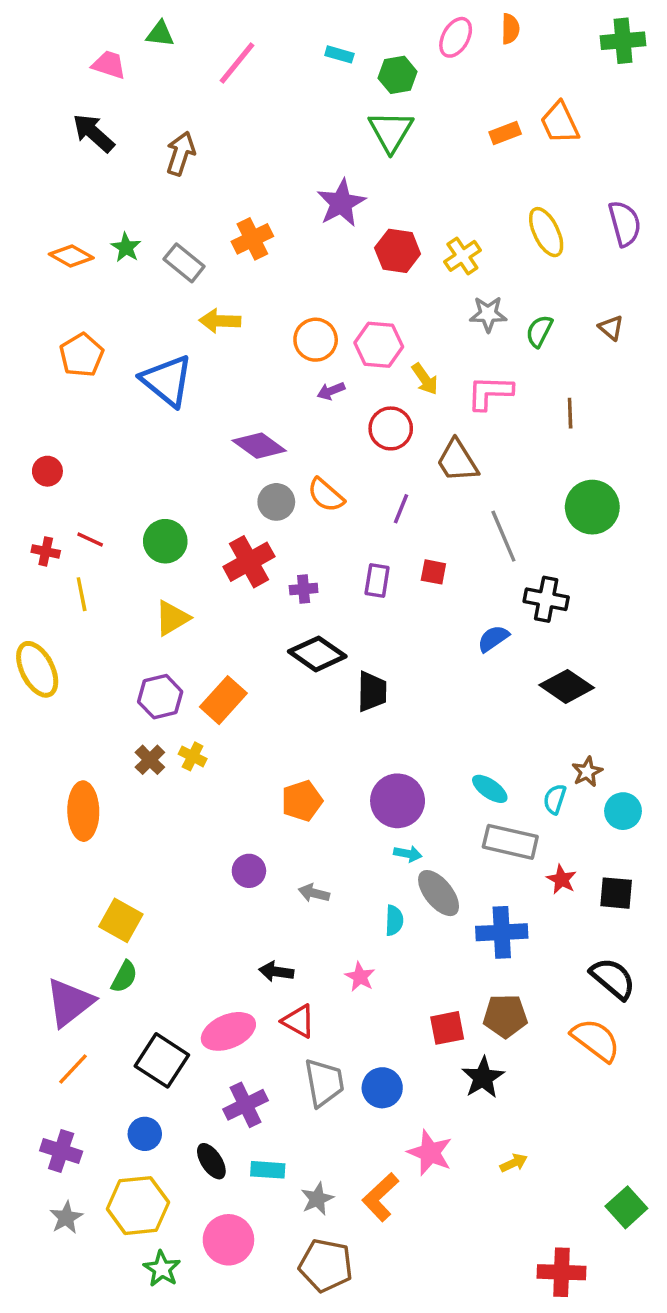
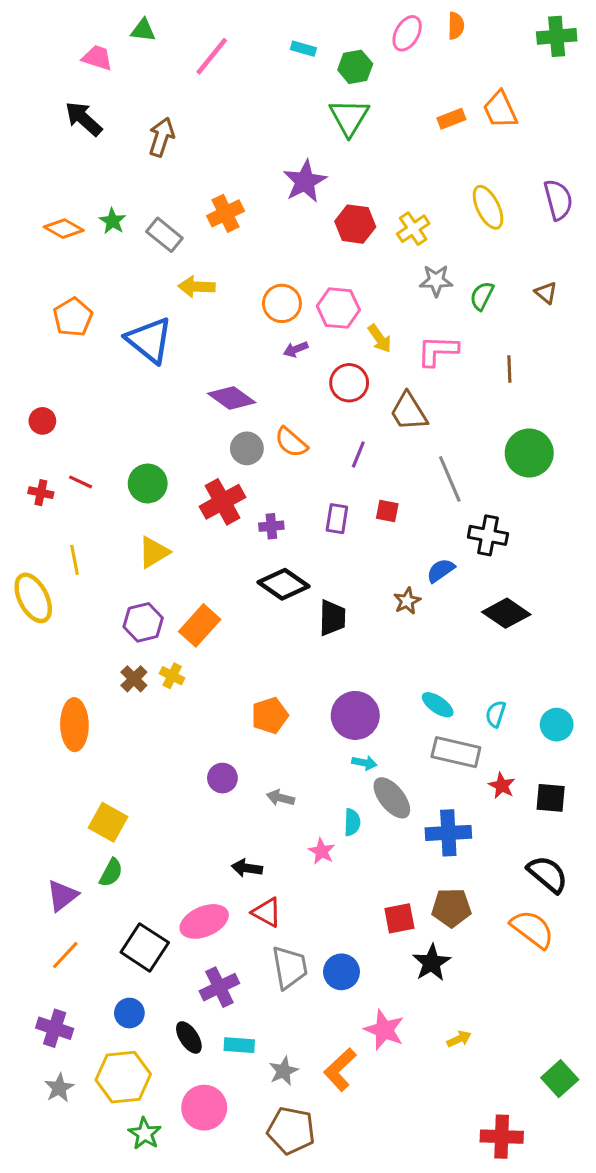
yellow line: (82, 594) -> (74, 560), moved
brown star: (587, 772) -> (407, 601), moved
pink star: (360, 977) -> (322, 851), moved
purple triangle: (70, 1002) -> (62, 896), size x0.7

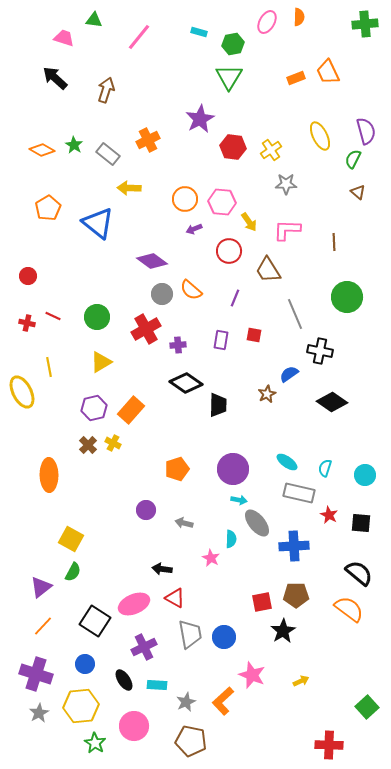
green semicircle: (482, 296) -> (353, 159), moved
purple cross: (55, 1028) -> (36, 674), size x1.4

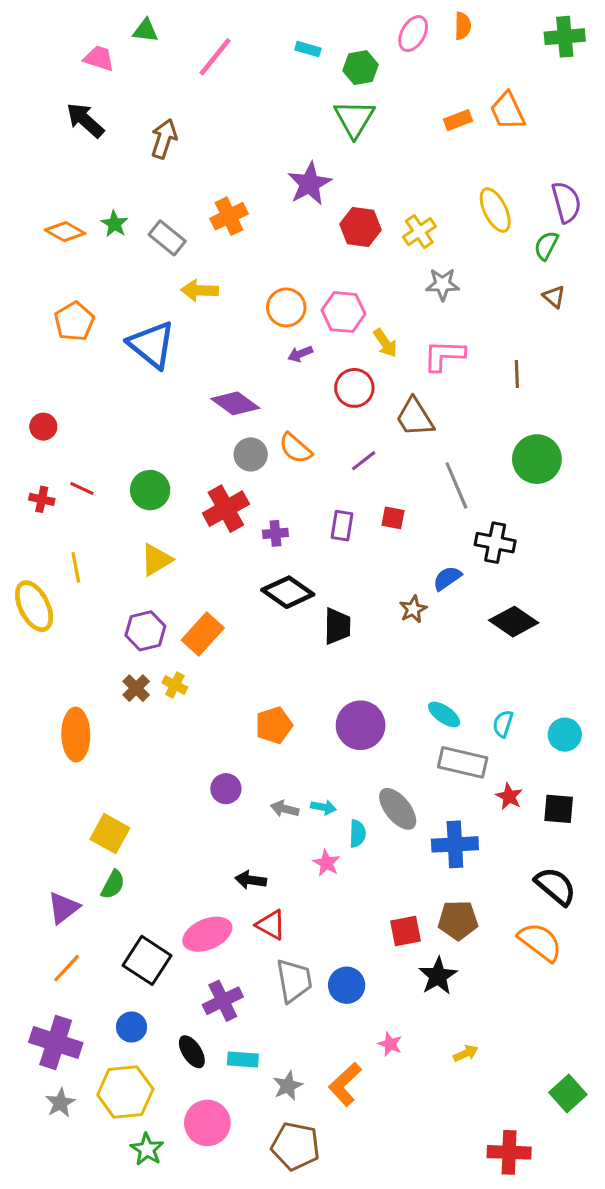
purple line: (235, 298) -> (364, 461), turned 30
cyan arrow: (239, 500) -> (323, 807), moved
pink star: (252, 675) -> (390, 1044), size x0.6

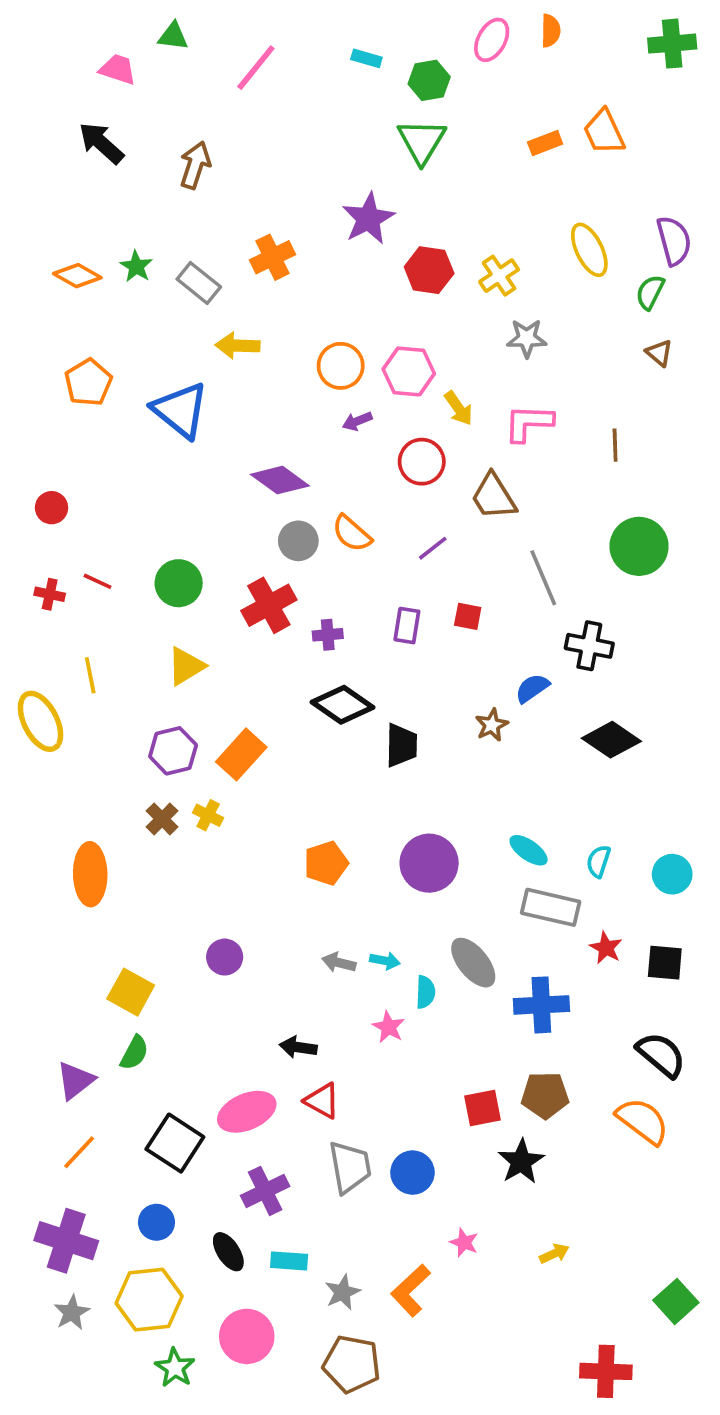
purple circle: (226, 789) -> (225, 957), moved

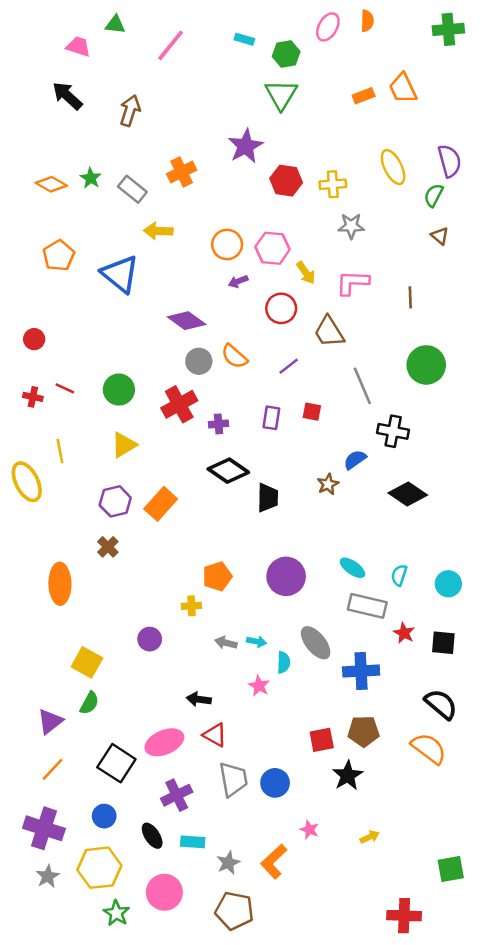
yellow cross: (499, 276) -> (333, 184), turned 30
yellow cross: (208, 815) -> (191, 606), moved, turned -30
green square: (676, 1301) -> (451, 869), turned 32

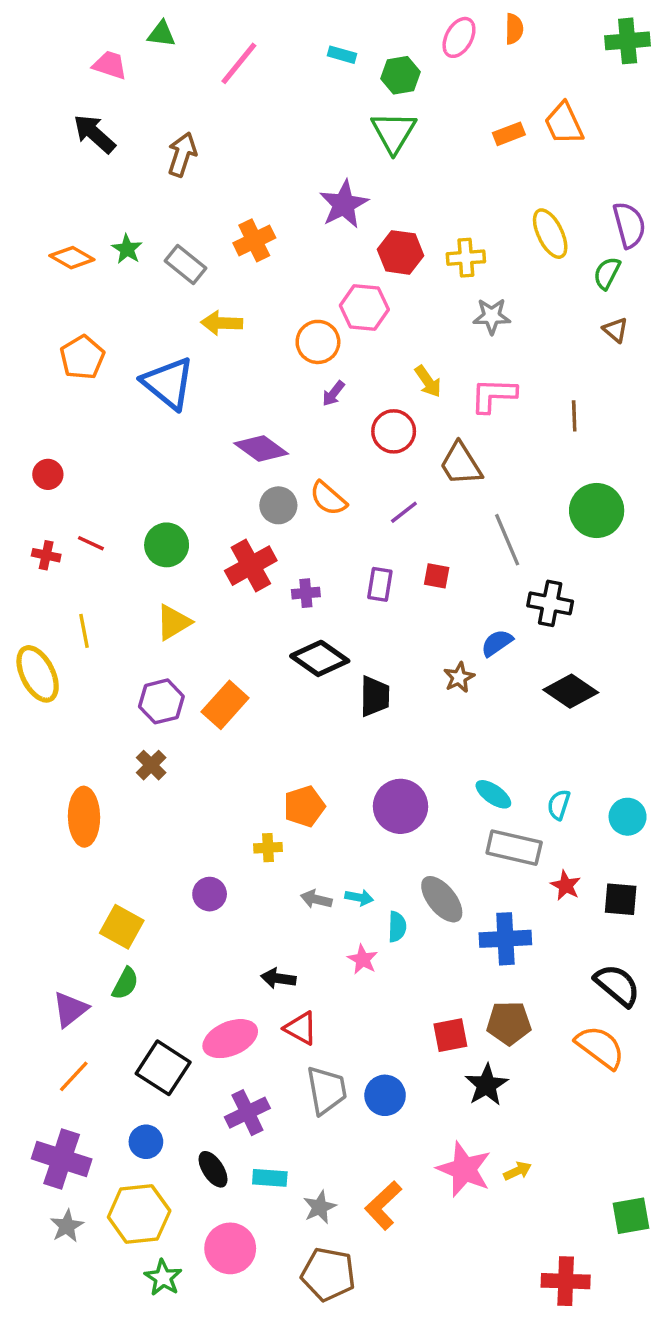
pink hexagon: (273, 248) -> (364, 308), moved
purple arrow: (238, 281) -> (333, 394), turned -30
pink star: (309, 830) -> (464, 1169), moved, size x2.0

